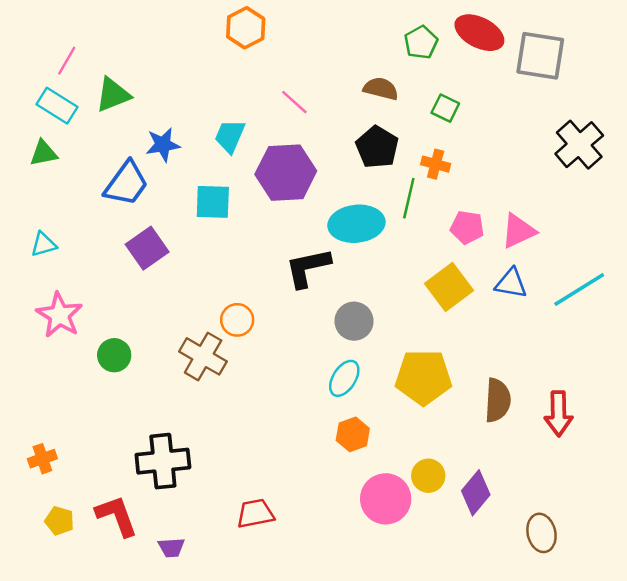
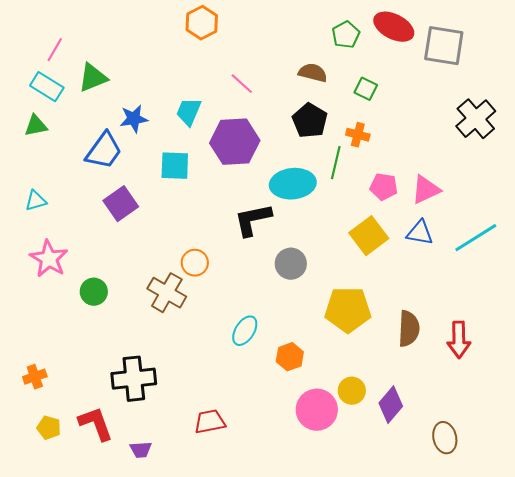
cyan ellipse: (344, 378) -> (245, 331), moved

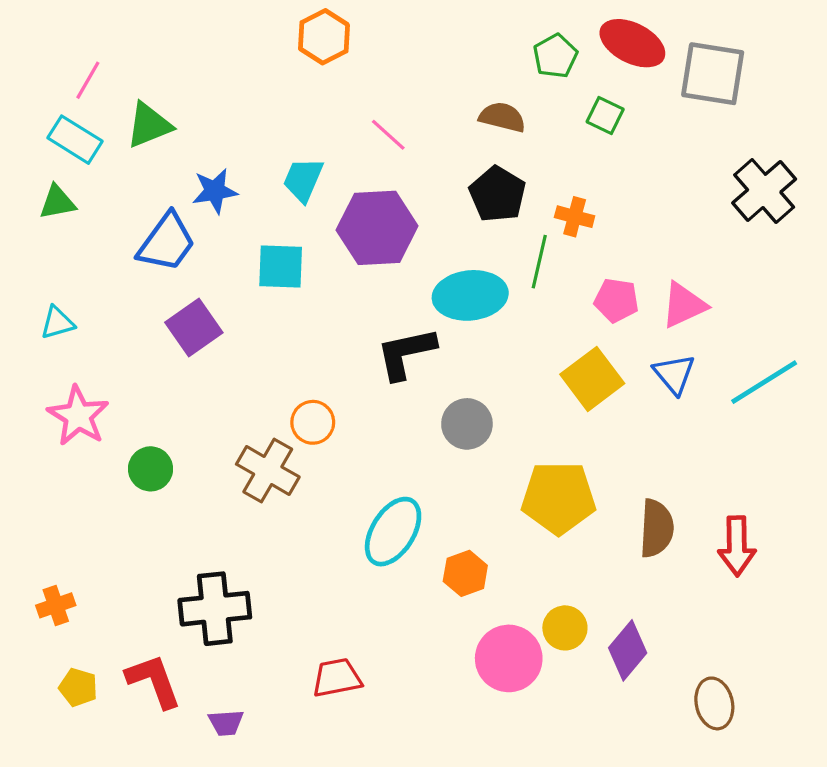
green square: (366, 89) -> (605, 115), moved
blue triangle: (420, 233) -> (674, 374), turned 40
cyan ellipse: (245, 331) -> (393, 532), size x1.4

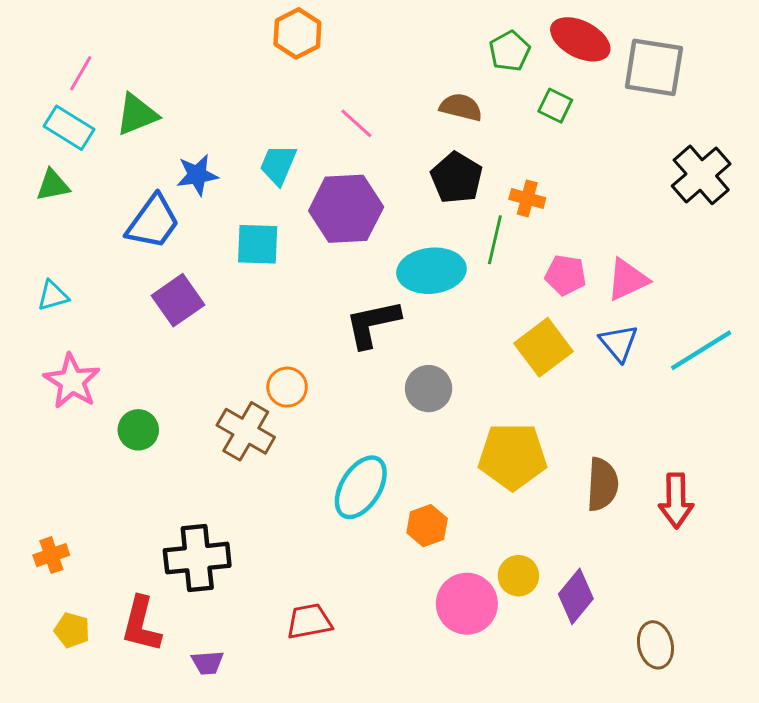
red L-shape: (154, 681) -> (141, 624), turned -146

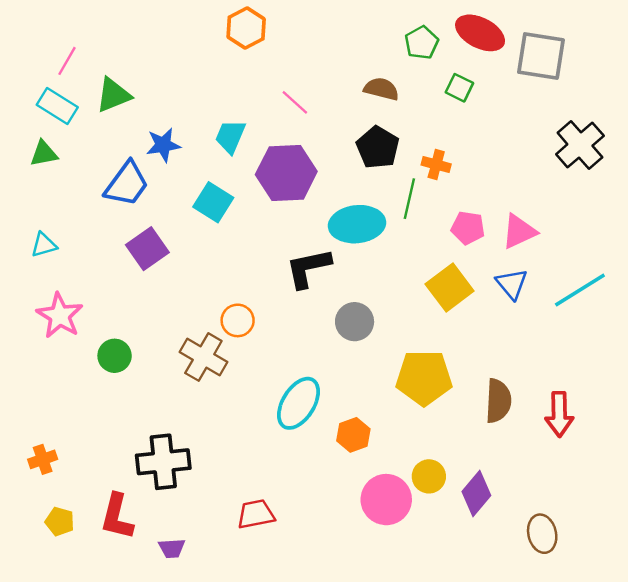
cyan square: (258, 244) -> (213, 202), turned 30

